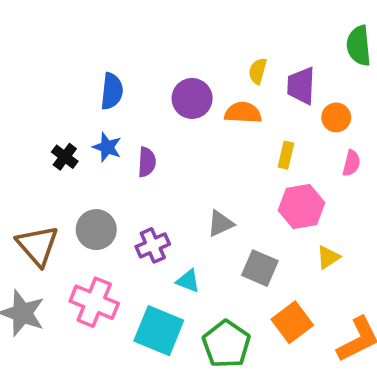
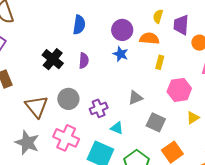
blue star: (107, 147) -> (121, 54), moved
yellow rectangle: (286, 155) -> (160, 62), moved
black cross: (65, 157) -> (53, 59), size x1.5
purple semicircle: (147, 162) -> (84, 61), moved

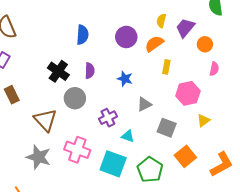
purple trapezoid: (181, 25) -> (185, 28), turned 40
orange semicircle: (149, 38) -> (154, 44), turned -36
blue star: (121, 54) -> (125, 79), moved
gray circle: (68, 99) -> (75, 98), moved

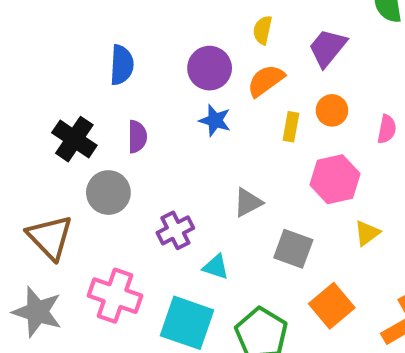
yellow semicircle: (161, 21) -> (263, 30), moved
orange circle: (205, 44) -> (332, 110), moved
blue star: (125, 79) -> (215, 120), moved

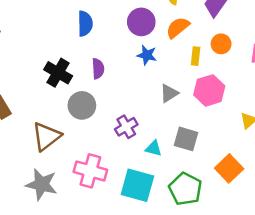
pink hexagon: (335, 179) -> (209, 90), moved
gray triangle: (248, 203) -> (169, 93), moved
brown triangle: (50, 237) -> (46, 136), turned 40
gray square: (293, 249) -> (186, 139), moved

